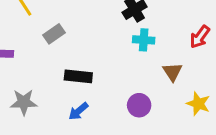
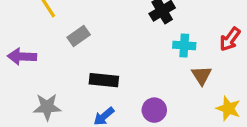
cyan cross: (144, 40) -> (184, 45), moved
purple circle: (139, 105) -> (154, 110), moved

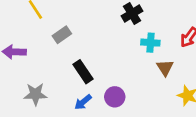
black rectangle: (104, 80) -> (83, 72), turned 50
purple circle: (154, 110) -> (115, 97), moved

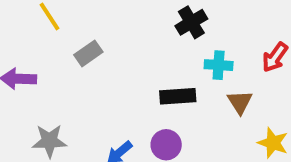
black rectangle: (83, 72) -> (178, 96), moved, turned -60

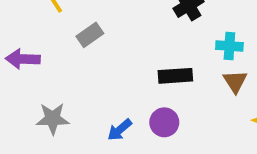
cyan cross: (219, 65) -> (229, 46), moved

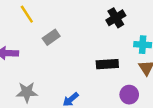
purple circle: (164, 122) -> (129, 95), moved

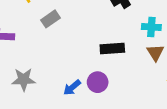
purple circle: (129, 95) -> (98, 82), moved

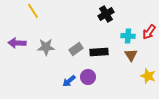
gray rectangle: (51, 19) -> (76, 49), moved
gray star: (24, 79) -> (46, 47), moved

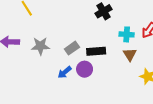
purple circle: (88, 77) -> (85, 69), moved
blue arrow: (69, 81) -> (65, 72), moved

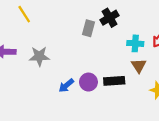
gray rectangle: (72, 48) -> (88, 28), moved, turned -40
black rectangle: (96, 51) -> (114, 81), moved

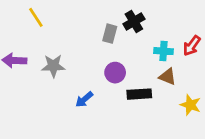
brown triangle: (139, 66) -> (168, 77), turned -35
purple circle: (88, 82) -> (115, 73), moved

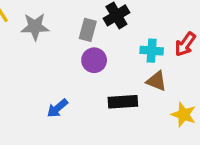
gray star: (53, 66) -> (35, 27), moved
purple circle: (115, 73) -> (94, 60), moved

